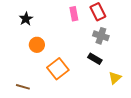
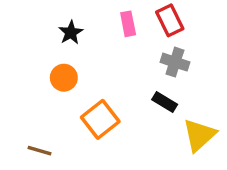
black star: (26, 19) -> (71, 33), moved
yellow triangle: (115, 78) -> (199, 135), size x1.5

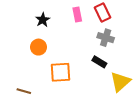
orange square: (100, 119) -> (61, 72), turned 35

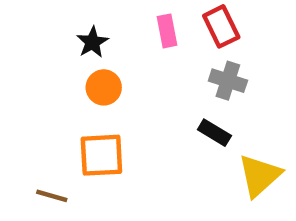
orange circle: (38, 47) -> (104, 87), moved
orange square: (61, 72) -> (101, 155), moved

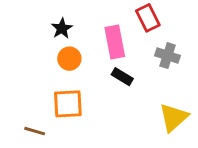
pink rectangle: (167, 31) -> (115, 42), moved, size x1.5
gray cross: (228, 81) -> (168, 56), moved
black rectangle: (214, 133) -> (122, 77), moved

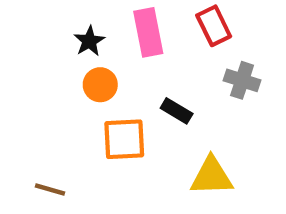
pink rectangle: (115, 42) -> (148, 32), moved
orange square: (68, 104) -> (124, 139), moved
yellow triangle: (174, 117) -> (211, 176), moved, turned 40

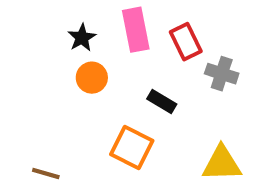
red rectangle: (214, 26) -> (186, 42), moved
orange square: (124, 139) -> (132, 148), moved, turned 30
yellow triangle: (211, 176) -> (222, 164), moved

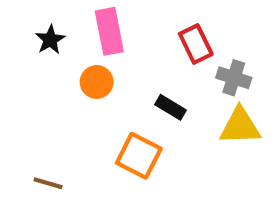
pink rectangle: (136, 30) -> (109, 31), moved
black star: (82, 38) -> (50, 40), moved
yellow triangle: (222, 164) -> (240, 126), moved

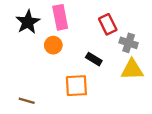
black star: (50, 40) -> (28, 22), size x1.5
orange square: (139, 156) -> (76, 86), turned -30

